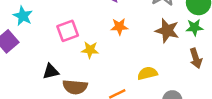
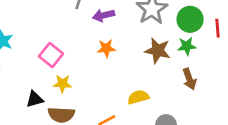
pink square: (68, 31) -> (51, 55), turned -30
yellow star: (90, 50) -> (62, 84), moved

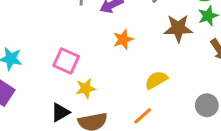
yellow semicircle: (138, 97) -> (156, 80), moved

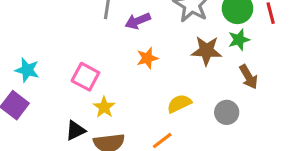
yellow star: (86, 88) -> (104, 107), turned -30
gray circle: (207, 105) -> (227, 112), moved

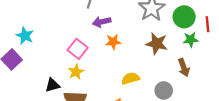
purple arrow: (138, 21) -> (102, 22), moved
green star: (239, 40) -> (191, 40), moved
pink square: (85, 77) -> (78, 49), moved

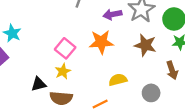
purple arrow: (102, 22) -> (112, 14), moved
orange star: (113, 42) -> (101, 42), size x1.5

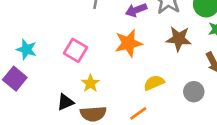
pink square: (65, 48) -> (75, 50), moved

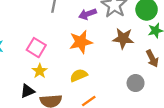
yellow star: (90, 83) -> (40, 71), moved
yellow semicircle: (154, 83) -> (79, 75), moved

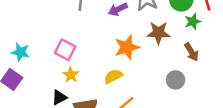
orange star: (81, 42) -> (127, 47), moved

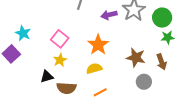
brown star: (158, 33) -> (136, 58), moved
orange star: (127, 47) -> (98, 45), moved, turned -30

